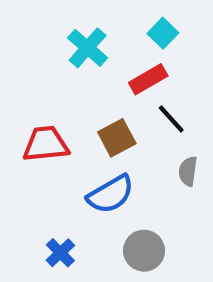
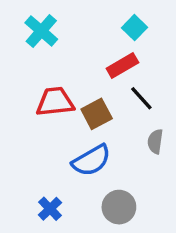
cyan cross: (88, 48) -> (41, 31), moved
red trapezoid: (46, 144) -> (55, 102), moved

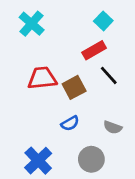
gray semicircle: (155, 141) -> (113, 127), moved, turned -78
blue semicircle: (91, 160) -> (70, 123), size x0.6
blue cross: (50, 209) -> (38, 161), size x1.5

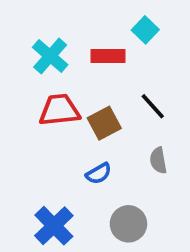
cyan cross: (32, 24) -> (50, 56), moved
red rectangle: (94, 50) -> (108, 56), moved, turned 30
gray semicircle: (113, 127) -> (158, 160), moved, turned 60

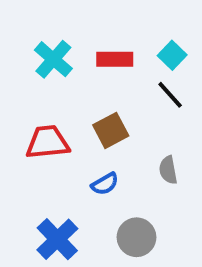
cyan square: (145, 30) -> (172, 55), moved
black line: (153, 106) -> (170, 95), moved
red trapezoid: (59, 110) -> (47, 142), moved

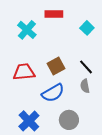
red rectangle: (115, 59) -> (54, 14), moved
black line: (170, 95) -> (86, 67), moved
blue semicircle: (105, 184) -> (53, 93), size x1.6

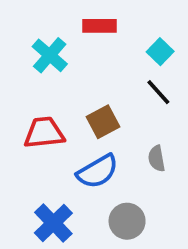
black line: (86, 67) -> (158, 92), moved

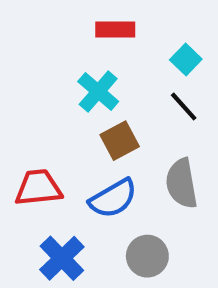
cyan cross: (50, 55) -> (98, 92), moved
red trapezoid: (44, 133) -> (38, 188), moved
gray semicircle: (157, 159) -> (182, 183), size x1.6

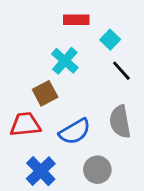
cyan square: (186, 59) -> (110, 40), moved
brown square: (120, 141) -> (45, 93), moved

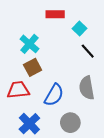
cyan cross: (65, 61) -> (29, 44), moved
blue semicircle: (75, 131) -> (54, 95), turned -30

